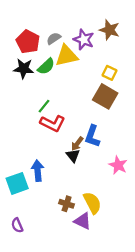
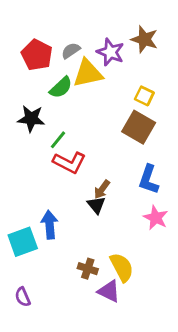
black star: (24, 69) -> (31, 119), moved
blue L-shape: (92, 136) -> (149, 179), moved

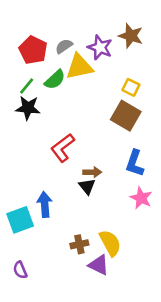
green line: (58, 140) -> (27, 86), moved
red L-shape: (69, 162) -> (63, 148), turned 116
brown arrow: (102, 189) -> (92, 172), turned -126
brown cross: (88, 269) -> (79, 244), turned -30

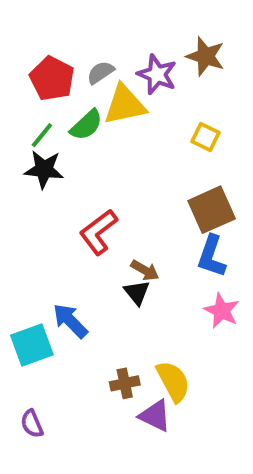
brown square: (126, 116) -> (212, 210), moved, turned 36
brown arrow: (92, 172) -> (145, 270), turned 30
blue arrow: (45, 204) -> (70, 321), turned -40

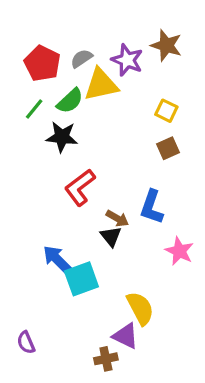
black star: (44, 169) -> (62, 137), moved
brown square: (212, 210) -> (168, 148), moved, size x0.6
blue L-shape: (212, 256) -> (152, 207), moved
cyan square: (32, 345) -> (81, 279), moved
brown cross: (125, 383) -> (106, 359), moved

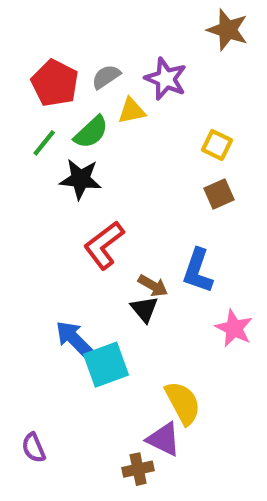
brown star: (166, 45) -> (228, 30), moved
yellow triangle: (101, 85) -> (132, 111), size x0.6

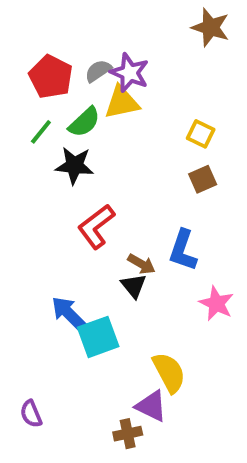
purple star: (166, 79) -> (130, 73), moved
yellow triangle: (132, 111) -> (122, 102), size x1.4

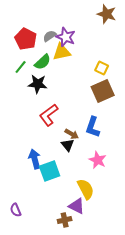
brown square: (203, 179) -> (103, 91), size x1.6
pink star: (216, 303) -> (98, 160), moved
blue arrow: (69, 313) -> (35, 159), turned 30

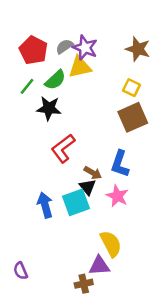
brown star: (107, 14) -> (138, 49), moved
pink star: (98, 160) -> (117, 196), moved
cyan square: (50, 171) -> (76, 202), moved
purple triangle: (77, 206) -> (99, 266), turned -30

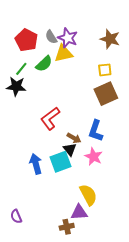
gray semicircle: (64, 46) -> (51, 37), turned -88
yellow square: (131, 88) -> (105, 70), turned -32
black star: (49, 108) -> (16, 86), moved

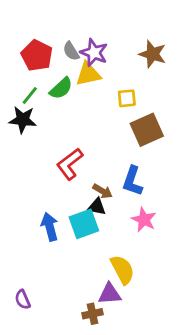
yellow square: (105, 70) -> (127, 98), moved
black triangle: (70, 149) -> (97, 207), turned -40
pink star: (94, 157) -> (144, 220), moved

